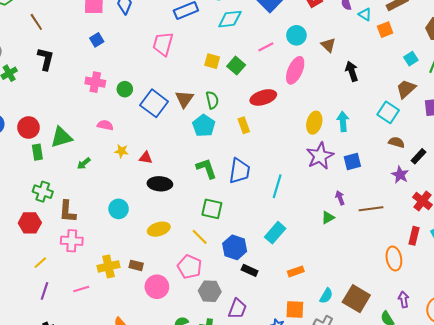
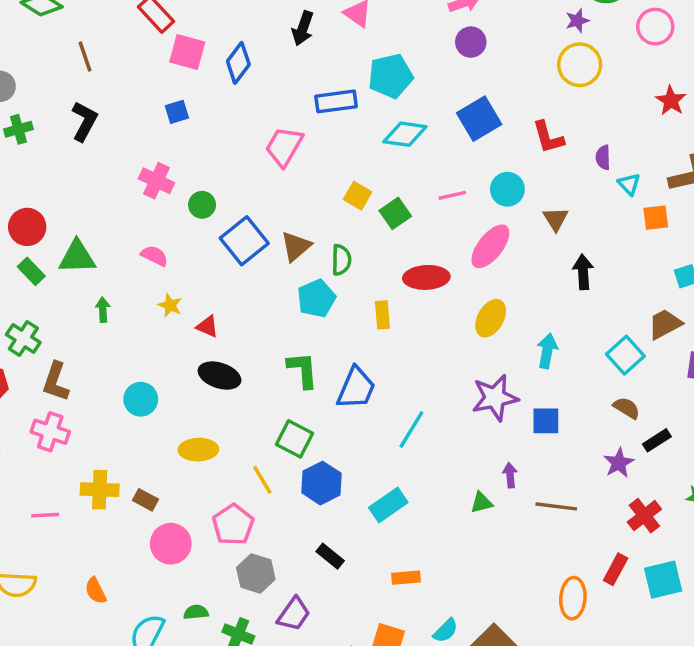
yellow ellipse: (314, 123) -> (491, 318), moved
green rectangle: (37, 152) -> (31, 271), turned -49
green arrow: (84, 163) -> (103, 310), turned 112
blue hexagon: (235, 247) -> (321, 483), moved

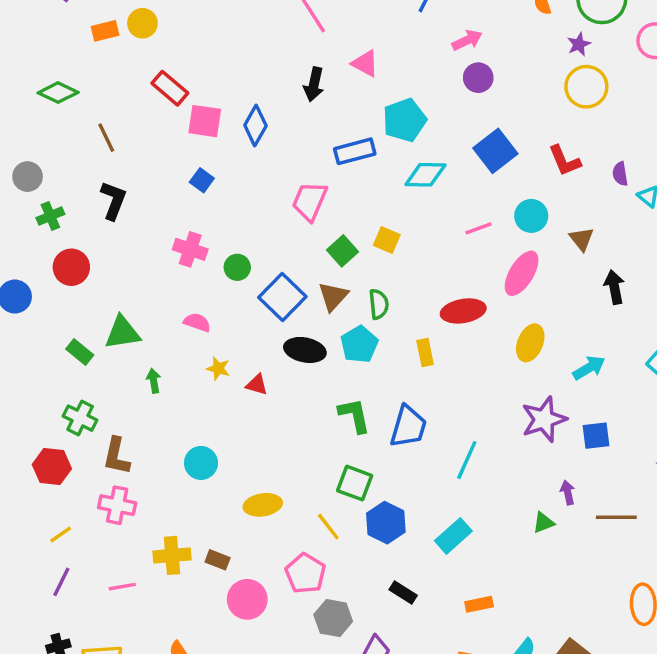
blue square: (177, 112) -> (202, 180), turned -30
green square: (395, 213) -> (343, 251), moved
red circle: (27, 227) -> (71, 267), moved
cyan arrow: (547, 351) -> (589, 368), turned 56
black ellipse: (219, 376) -> (305, 350), moved

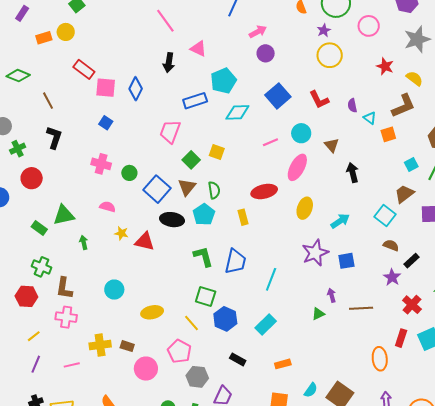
red triangle: (257, 385) -> (145, 241), size x1.5

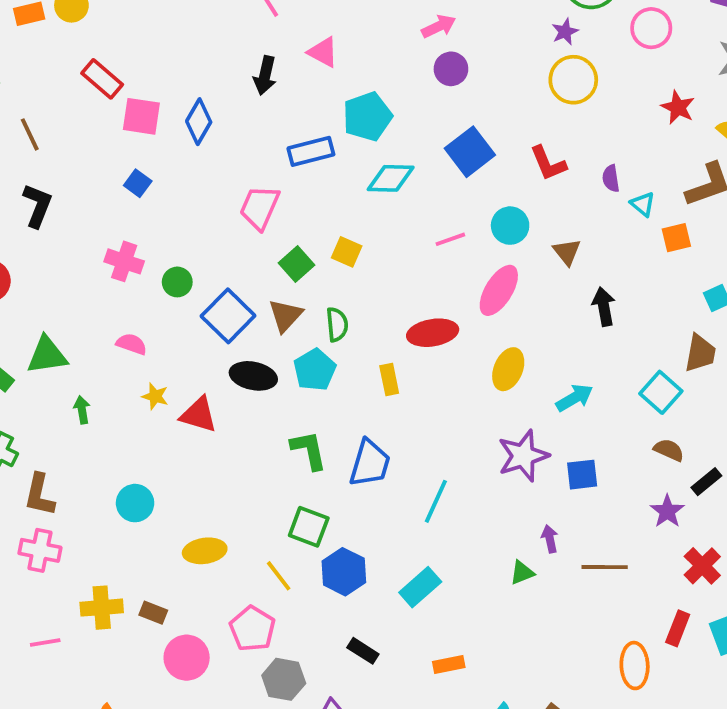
brown trapezoid: (404, 194) -> (700, 353), turned 135

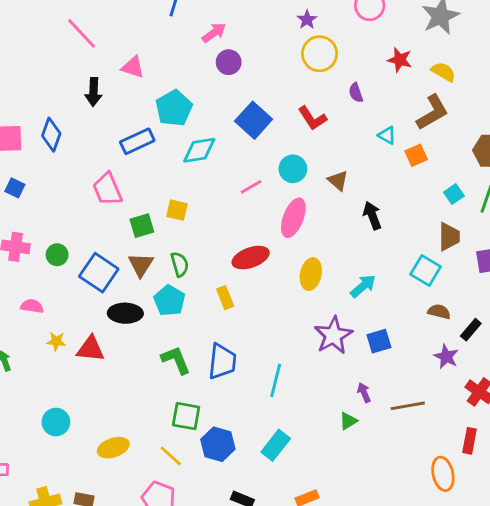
purple semicircle: (611, 178) -> (356, 93), moved
pink trapezoid: (260, 208) -> (107, 189), turned -36
green square: (296, 264) -> (142, 226), turned 35

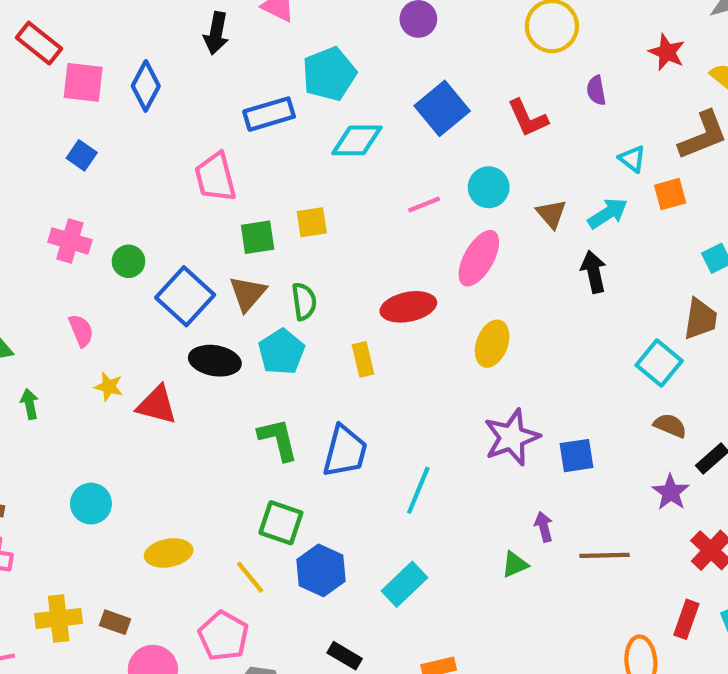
yellow square: (177, 210) -> (312, 222), turned -30
cyan arrow: (363, 286) -> (608, 213), moved
pink semicircle: (32, 306) -> (81, 331), turned 50

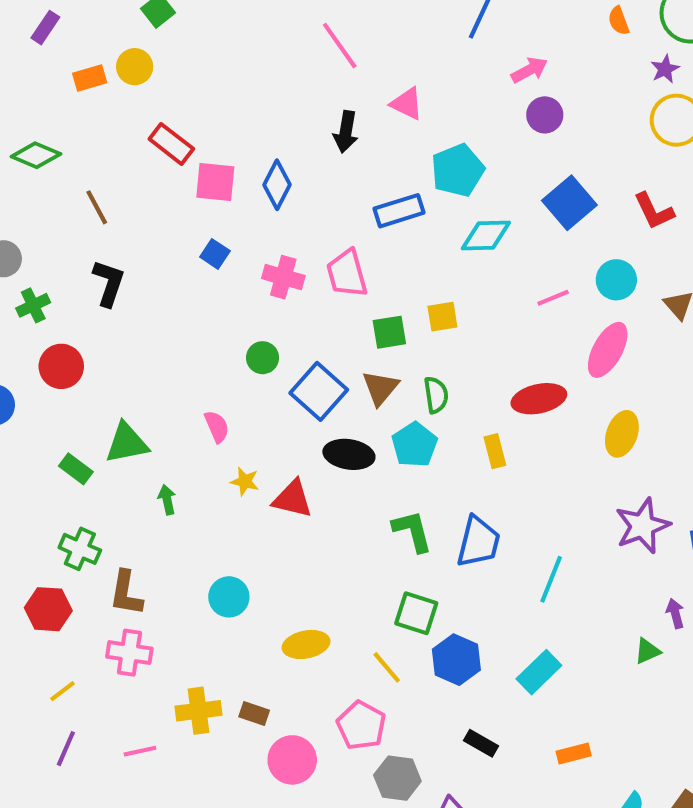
pink cross: (70, 241) -> (283, 277), moved

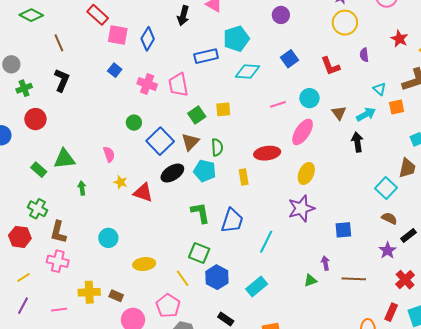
blue square: (569, 203) -> (290, 59), size x0.7
green square: (389, 332) -> (197, 115), turned -30
cyan pentagon: (415, 445) -> (205, 171), turned -30
black ellipse: (349, 454) -> (172, 173), turned -45
purple star: (642, 526) -> (301, 208), moved

